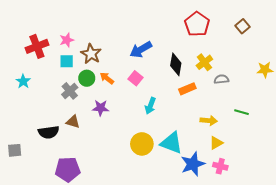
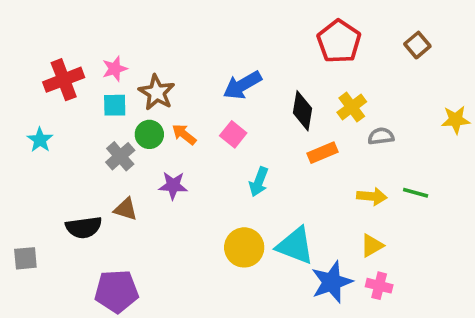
yellow arrow: (209, 121) -> (372, 196), moved

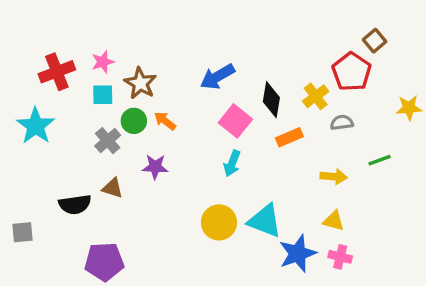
red pentagon: (339, 41) -> (352, 72), moved
pink square: (233, 134) -> (235, 121), moved, size x1.4
cyan star: (40, 140) -> (36, 126), size x1.6
green line: (416, 193) -> (379, 160), moved, turned -35
yellow triangle: (372, 246) -> (334, 221), turned 45

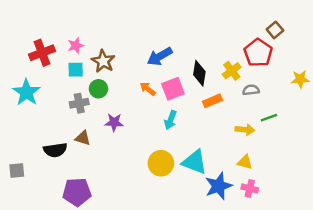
orange arrow: (165, 121) -> (148, 89), moved
pink square: (235, 121) -> (173, 89), turned 30
gray cross: (108, 141) -> (79, 103), turned 30
green line: (379, 160) -> (269, 118), moved

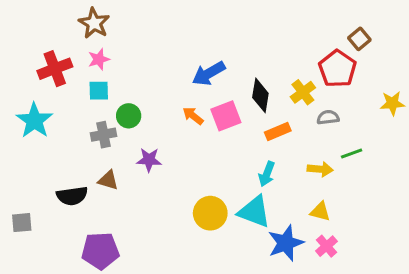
brown star: (103, 61) -> (94, 23), moved
cyan arrow: (171, 120) -> (267, 174), moved
pink cross: (250, 188) -> (326, 246), turned 35

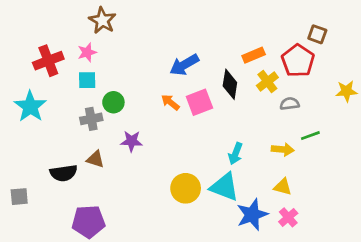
brown star: (94, 23) -> (102, 20), moved
brown square: (359, 39) -> (317, 34), turned -30
orange rectangle: (278, 132) -> (254, 55), moved

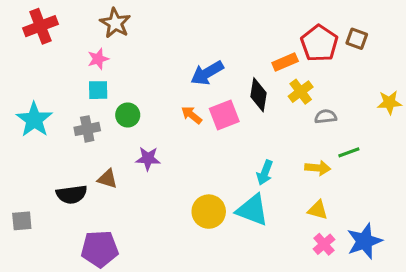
red cross: (48, 61) -> (40, 26), moved
red pentagon: (298, 61) -> (319, 43), moved
gray cross: (91, 119) -> (87, 129), moved
blue star: (252, 215) -> (364, 241), moved

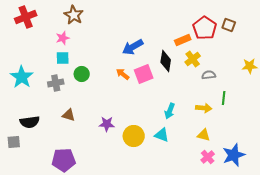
green line: (349, 152) -> (224, 98), turned -64
purple star: (148, 159) -> (107, 124), moved
black semicircle: (72, 194) -> (30, 122), moved
cyan triangle: (252, 210) -> (162, 135), size x0.7

